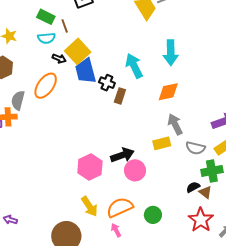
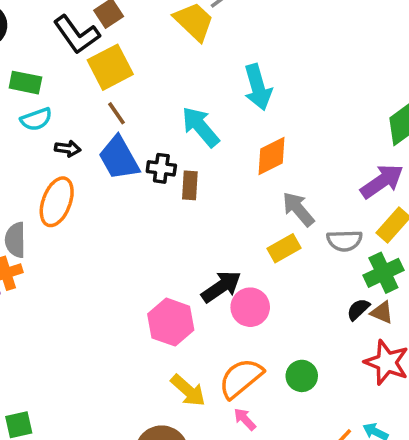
brown line: (65, 26) -> (116, 113), moved
yellow square: (78, 51) -> (110, 67), moved, turned 30

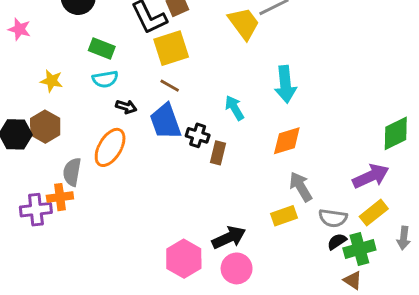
brown line: (116, 113) -> (170, 86), turned -36
cyan arrow: (200, 127) -> (234, 108), size x0.7
pink circle: (250, 307) -> (237, 268), moved
black semicircle: (358, 309) -> (337, 241), moved

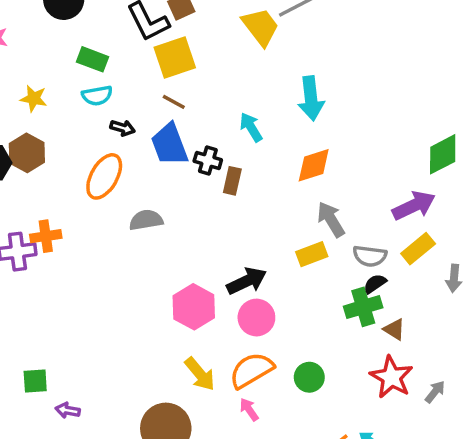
gray semicircle: (72, 172) -> (146, 220), moved, turned 72
green cross: (359, 249) -> (363, 307), moved

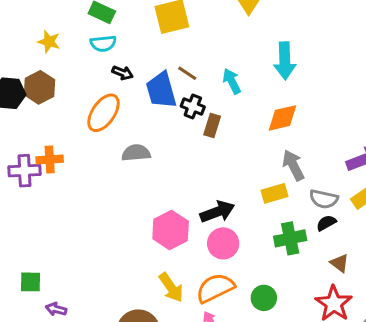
brown line: (174, 102) -> (187, 73), moved
green cross: (363, 307) -> (290, 238), moved

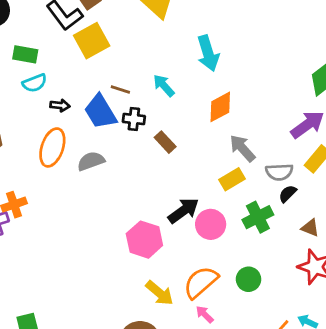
brown rectangle: (212, 125) -> (165, 142), moved, turned -45
gray semicircle: (136, 153) -> (91, 161), moved
pink circle: (223, 243) -> (211, 224), moved

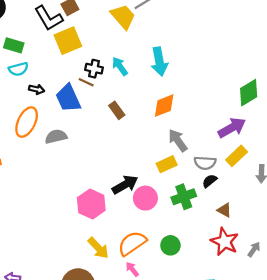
cyan arrow: (164, 86) -> (120, 66), moved
black cross: (134, 119) -> (94, 69), moved
brown rectangle: (165, 142) -> (117, 110), moved

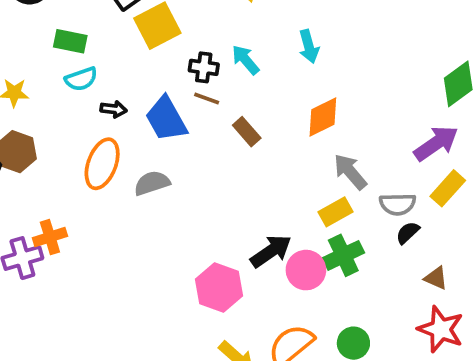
cyan arrow: (159, 62) -> (309, 46), size x0.7
brown line: (86, 82) -> (207, 99), moved
green cross: (184, 197) -> (343, 255), moved

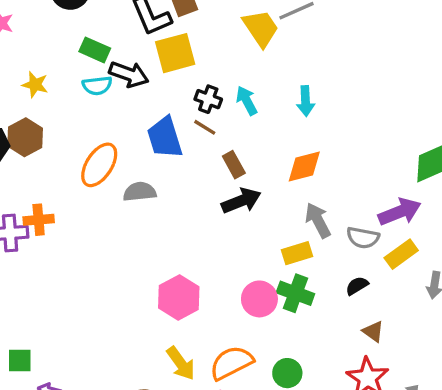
black arrow: (114, 109) -> (129, 74), moved, size x1.6
gray semicircle: (398, 204) -> (363, 238), moved
black arrow: (271, 251) -> (241, 201), moved
green cross: (343, 255) -> (295, 293), turned 33

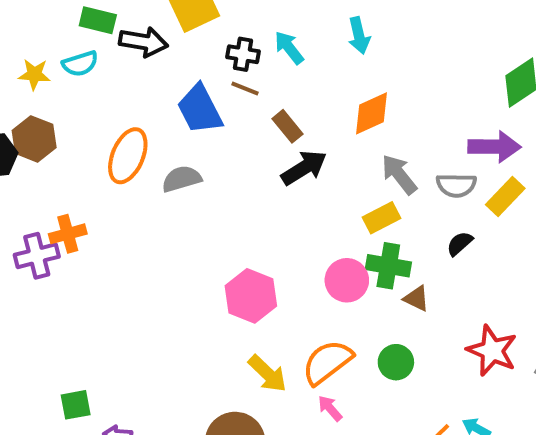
cyan semicircle: (97, 86) -> (80, 64), moved
purple arrow: (400, 212) -> (494, 147), turned 33
brown triangle: (373, 331) -> (416, 298), moved

